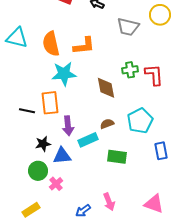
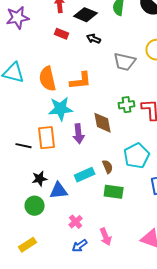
brown semicircle: (107, 124) -> (108, 167), moved, turned 88
purple arrow: (68, 126) -> (79, 134), moved
pink cross: (56, 184) -> (76, 222), moved

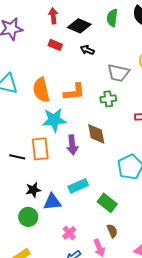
green cross: (127, 105) -> (108, 99), moved
brown semicircle: (108, 167) -> (112, 231), moved
green rectangle: (114, 192) -> (107, 203), turned 30

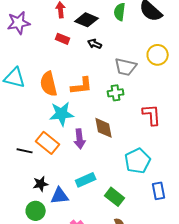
orange rectangle: (40, 149) -> (48, 143), turned -45

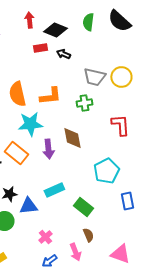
red rectangle: (63, 39) -> (40, 48), moved, turned -32
yellow circle: (158, 55) -> (121, 77), moved

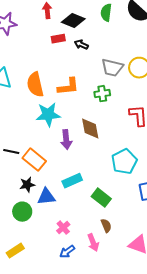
orange rectangle: (16, 153) -> (34, 160), moved

